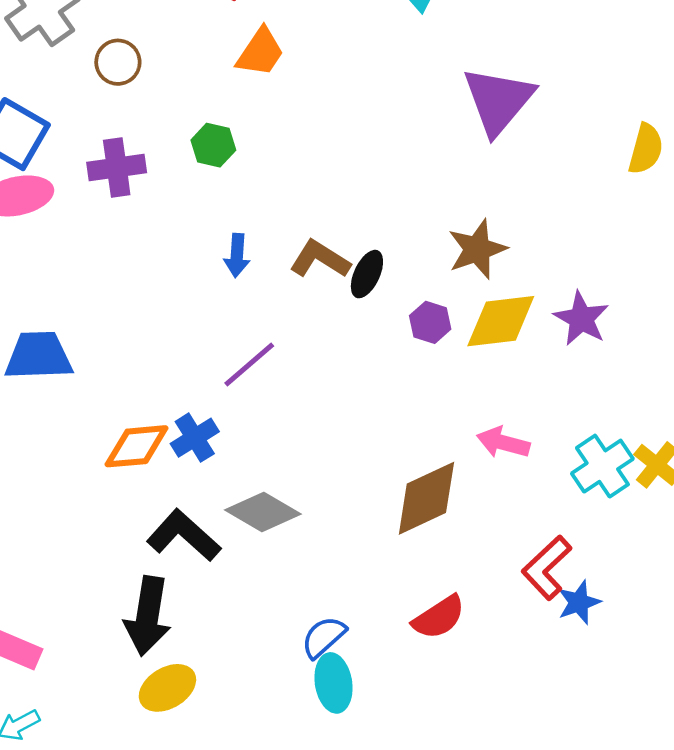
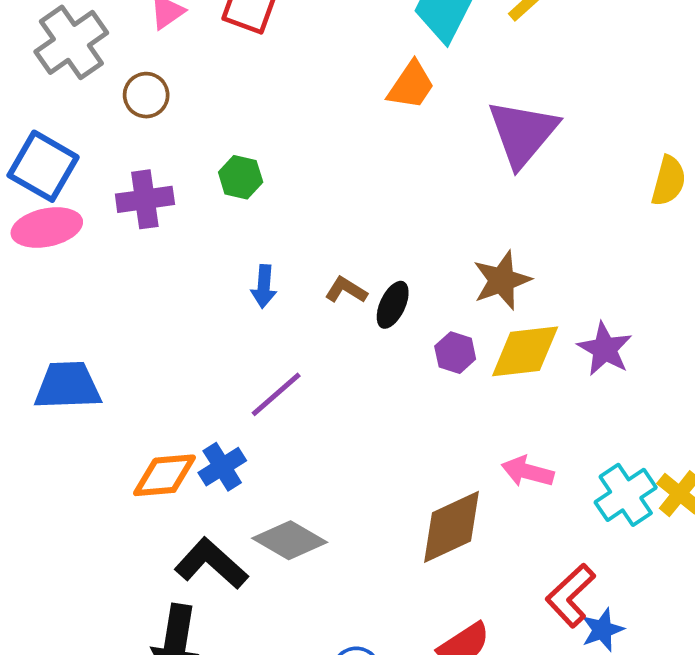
orange trapezoid: (260, 52) -> (411, 85), moved
brown L-shape: (320, 259) -> (346, 290), size x0.7

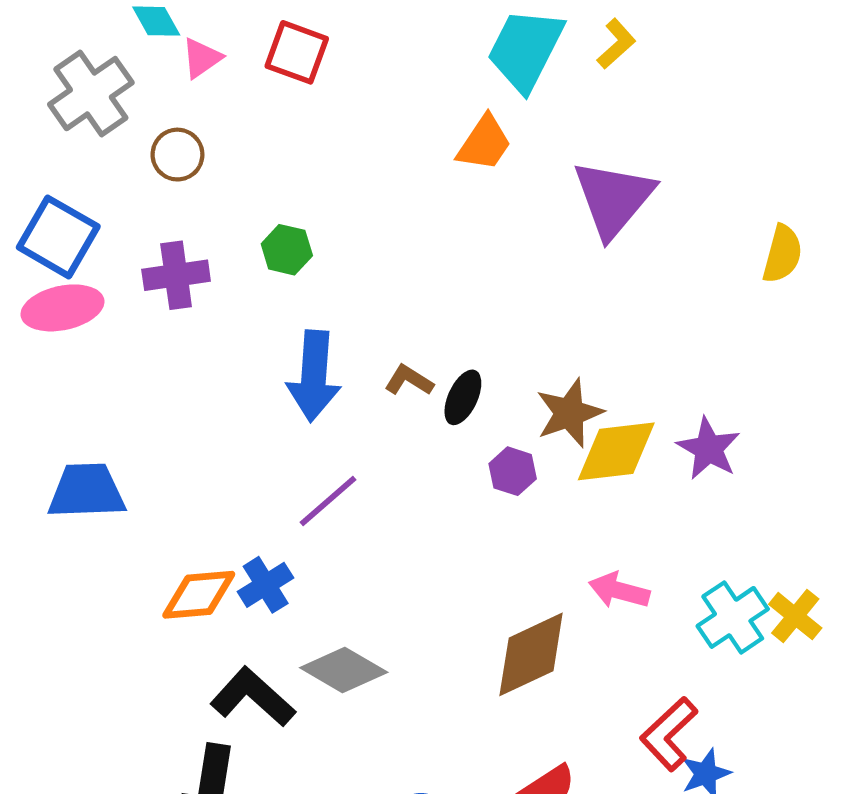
brown star: (502, 280) -> (569, 413), moved
blue arrow: (264, 286) -> (314, 376), size x1.8
purple hexagon: (455, 353) -> (513, 471), moved

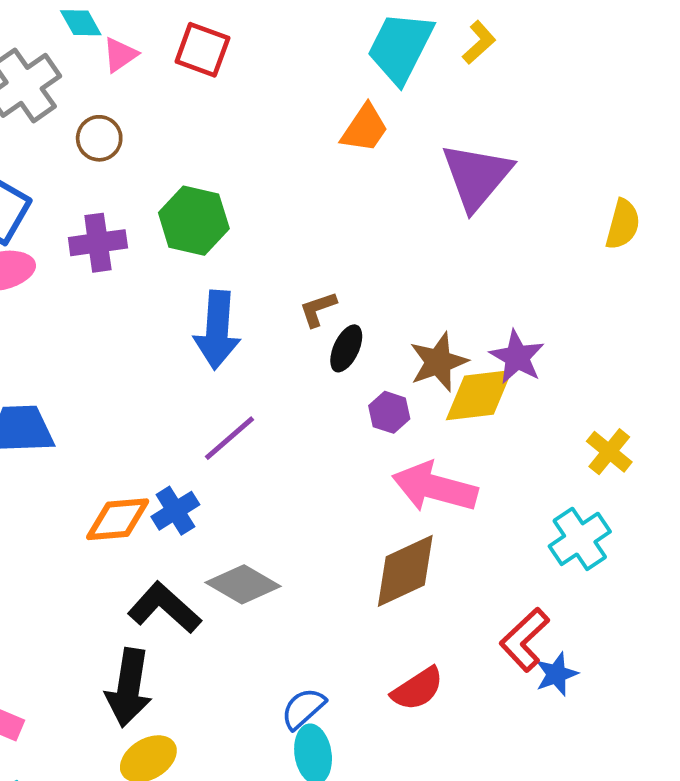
green hexagon: (287, 250) -> (194, 221), size x1.6
brown L-shape: (409, 380) -> (318, 309), moved, turned -51
purple star: (709, 449) -> (517, 357), moved
pink arrow: (619, 591) -> (435, 487), moved, size x1.6
yellow cross: (795, 616) -> (609, 452), moved

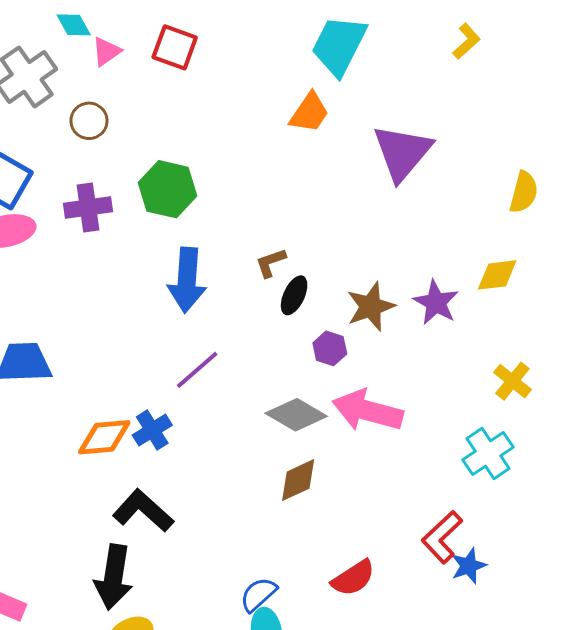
yellow L-shape: (479, 42) -> (467, 41), moved
yellow diamond: (479, 395) -> (497, 275), moved, size x0.7
brown diamond: (405, 571) -> (298, 480), moved, size x0.7
gray diamond: (243, 584) -> (296, 415), moved

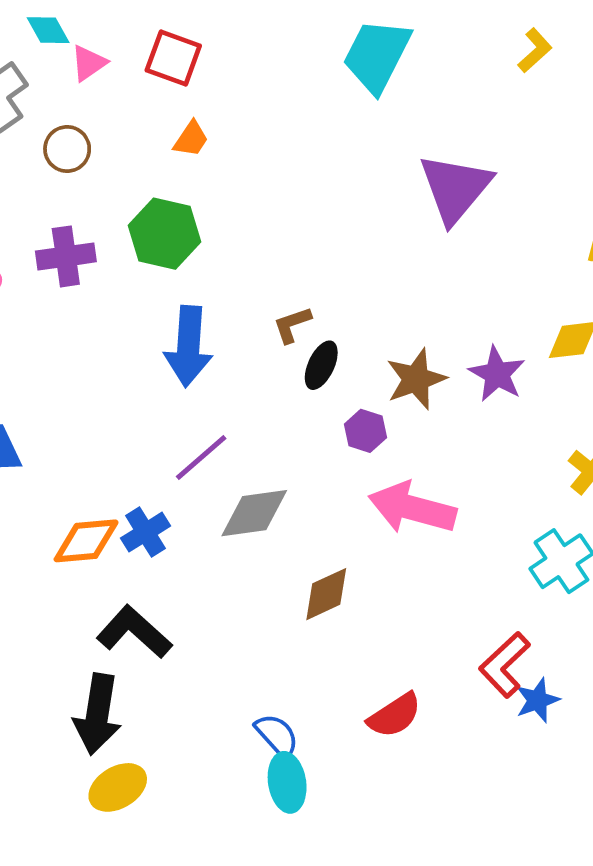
orange trapezoid: (309, 113) -> (191, 139), moved, size x0.7
gray diamond: (296, 415) -> (254, 513), moved, turned -38
blue semicircle: (258, 594) -> (277, 736), turned 90

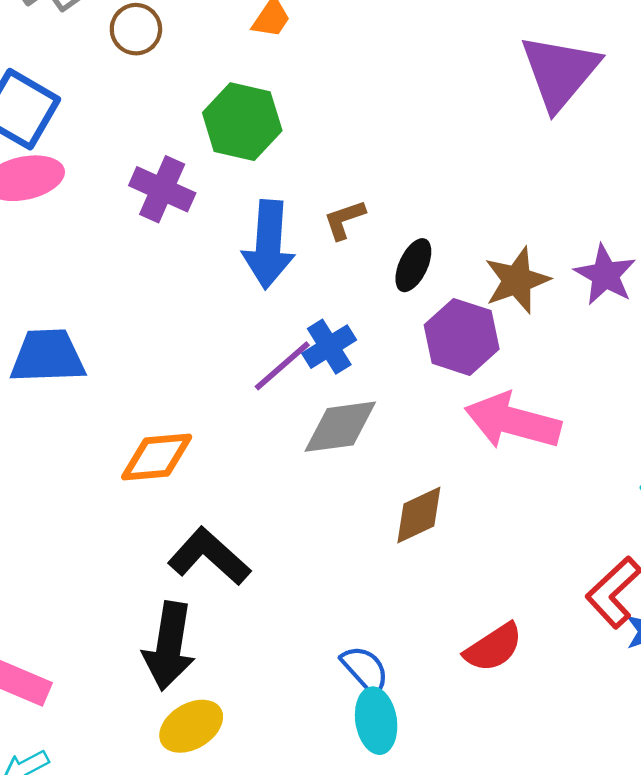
purple cross: (66, 256) -> (162, 189), moved, turned 32
brown L-shape: (292, 325) -> (344, 220), moved
purple hexagon: (365, 431) -> (462, 337), size x1.6
blue cross: (145, 532) -> (329, 347), moved

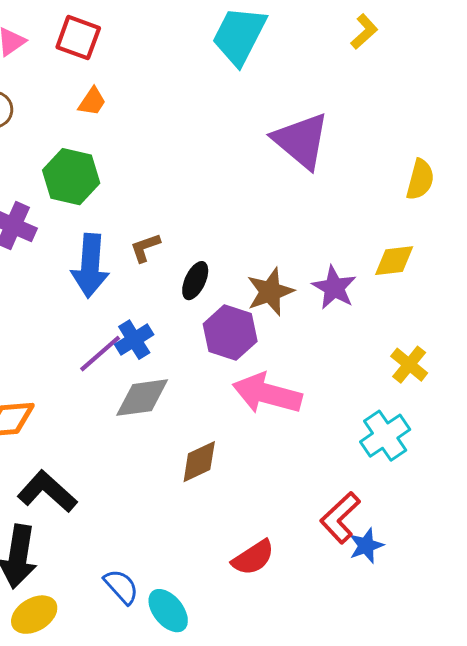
purple triangle: (560, 72) -> (301, 141), turned -30
blue semicircle: (365, 670) -> (121, 587), moved
cyan ellipse: (376, 721) -> (168, 611), turned -30

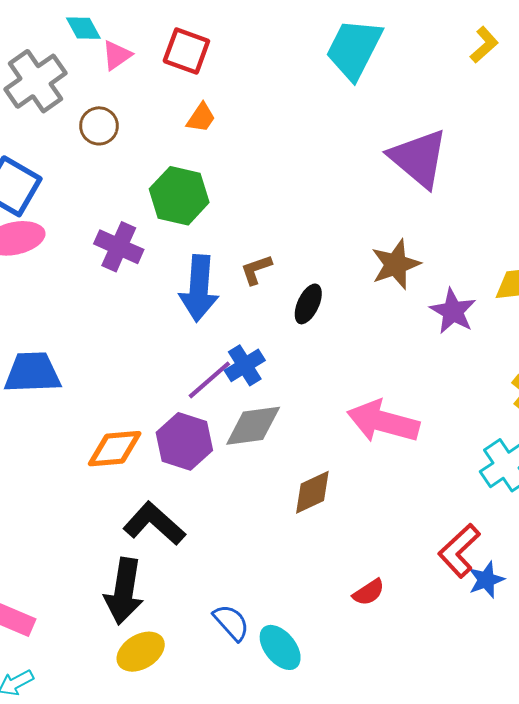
brown star: (270, 292) -> (396, 264), moved
purple hexagon: (230, 333) -> (184, 441), moved
red semicircle: (253, 558) -> (369, 592), size x0.7

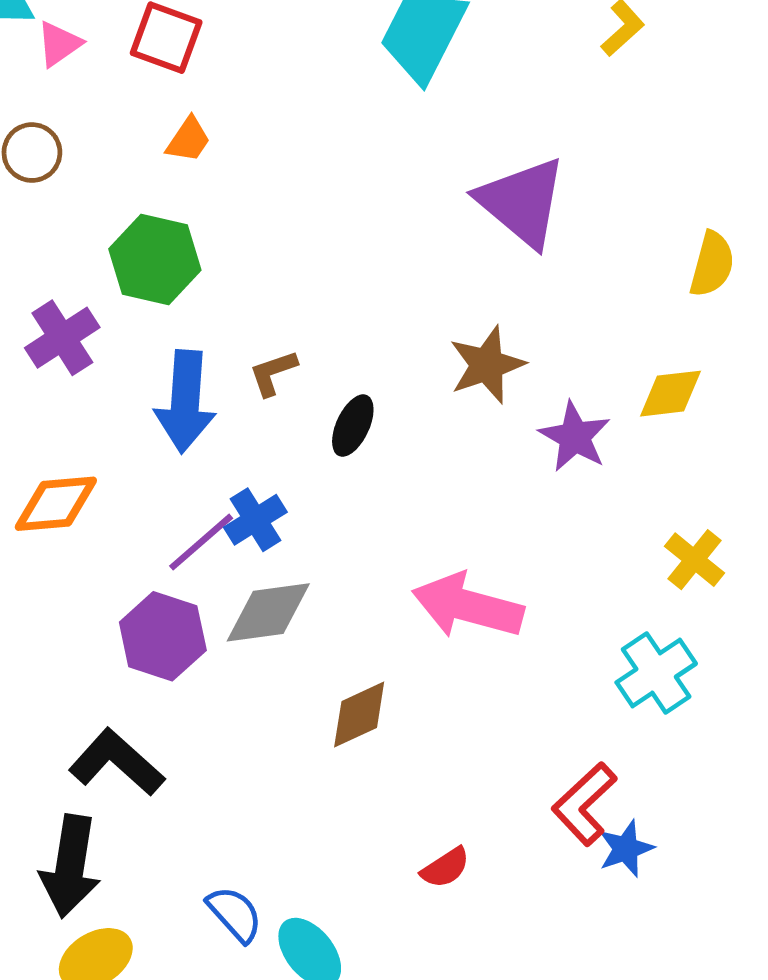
purple cross: (119, 247) -> (62, 338), turned 33
orange diamond: (115, 449) -> (56, 504), moved

